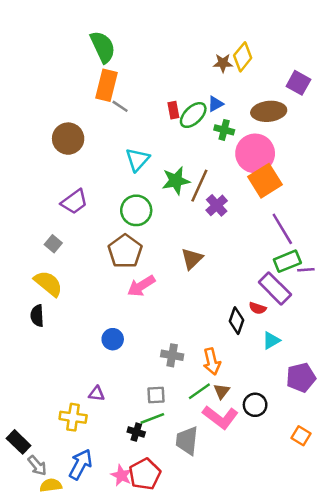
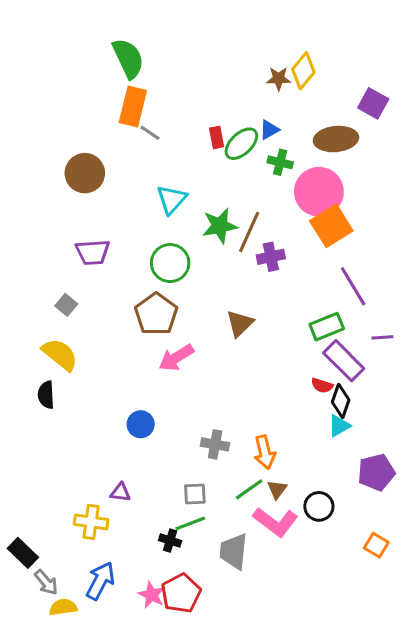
purple trapezoid: (74, 202) -> (93, 252), turned 32
purple cross: (217, 205) -> (271, 257), turned 30
green rectangle: (287, 261) -> (327, 327), moved
black diamond: (237, 321) -> (341, 401), moved

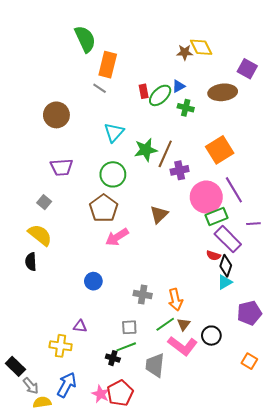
yellow diamond: (303, 71) -> (201, 47), turned -65
orange rectangle: (133, 106) -> (108, 65), moved
pink circle: (319, 192) -> (206, 197), moved

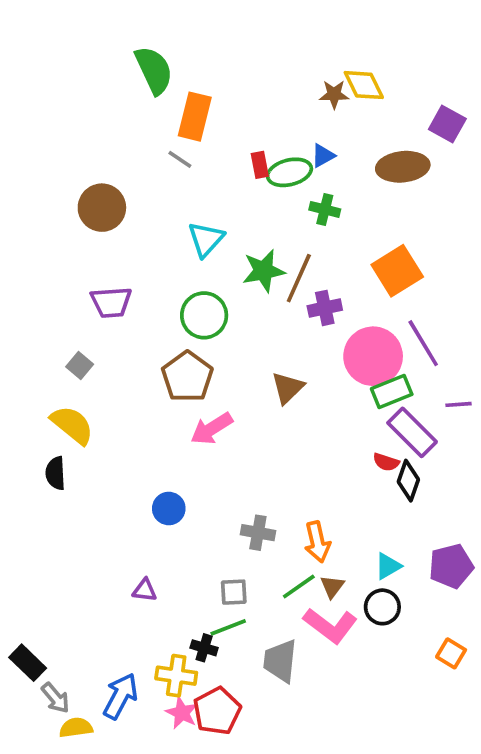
green ellipse: (160, 95) -> (289, 172), turned 30
green cross: (186, 108) -> (325, 209), moved
cyan triangle: (225, 282) -> (388, 566), moved
yellow cross: (61, 346) -> (176, 676), moved

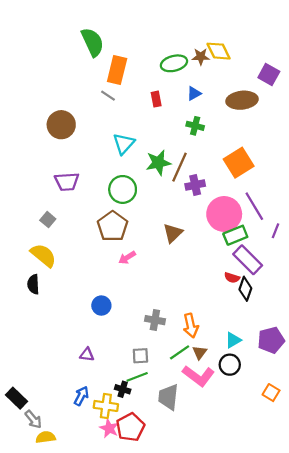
green ellipse: (289, 172) -> (174, 63), moved
purple line: (459, 404) -> (276, 231), moved, turned -64
pink arrow: (211, 429) -> (127, 258), size x0.7
blue arrow: (120, 696) -> (81, 396), moved, size x0.7

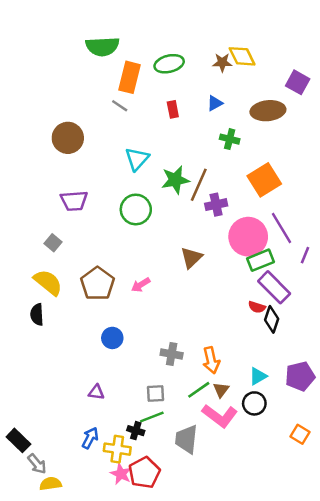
green semicircle: (92, 42) -> (102, 46), turned 112
green ellipse: (174, 63) -> (169, 64), moved
green cross: (195, 126) -> (230, 139), moved
brown pentagon: (113, 226) -> (97, 284), moved

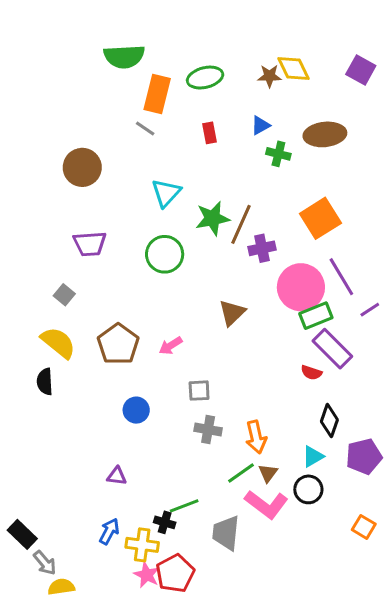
purple square: (298, 82) -> (361, 70), moved
green cross: (230, 139) -> (278, 154), moved
purple line: (305, 255) -> (370, 310), turned 35
black diamond: (272, 319) -> (329, 421), moved
gray square: (156, 394) -> (199, 391), moved

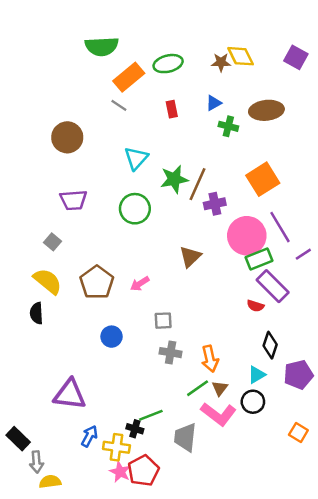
orange rectangle: (157, 94) -> (129, 77), turned 36
purple triangle: (117, 476) -> (70, 394), moved, size x2.0
gray arrow: (45, 563) -> (37, 462), turned 35

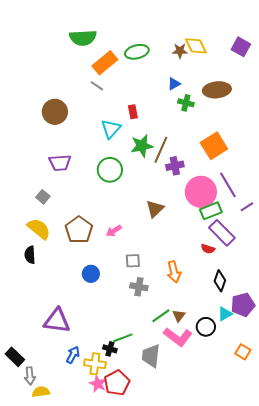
red rectangle: (172, 109) -> (133, 112), moved
orange arrow: (210, 359) -> (174, 272), moved
cyan triangle: (257, 375) -> (225, 314), moved

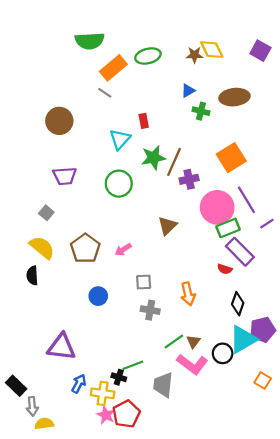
cyan triangle: (225, 314) -> (243, 339), size x1.8

